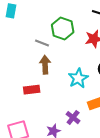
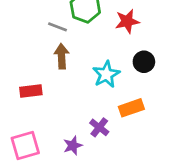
red rectangle: (32, 90) -> (31, 91), moved

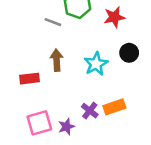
brown arrow: (62, 56) -> (57, 60), moved
orange rectangle: (131, 108) -> (114, 107), moved
pink square: (25, 146) -> (39, 123), moved

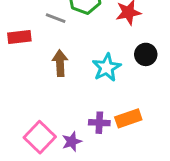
red rectangle: (30, 79) -> (19, 37), moved
purple cross: (90, 111) -> (99, 123), turned -35
pink square: (39, 123) -> (40, 137), turned -30

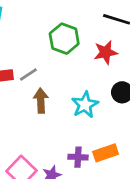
gray line: (56, 18) -> (28, 74), moved, turned -54

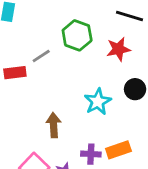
gray line: (28, 74) -> (41, 56), moved
brown arrow: (41, 101) -> (54, 125), moved

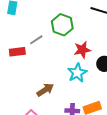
red star: (118, 49) -> (82, 50), moved
brown arrow: (54, 125) -> (45, 90), turned 60

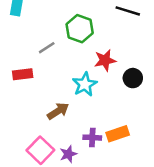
red rectangle: (17, 52) -> (23, 74), moved
cyan star: (77, 73) -> (85, 84), moved

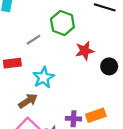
cyan star: (85, 84) -> (44, 78), moved
brown arrow: (58, 111) -> (28, 101), moved

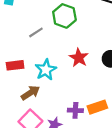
red star: (85, 51) -> (79, 58), moved, turned -30
red rectangle: (12, 63) -> (15, 65), moved

